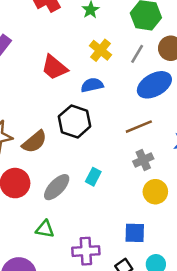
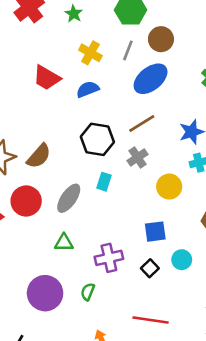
black hexagon: (75, 121) -> (97, 139), moved
gray cross: (143, 160) -> (137, 157), moved

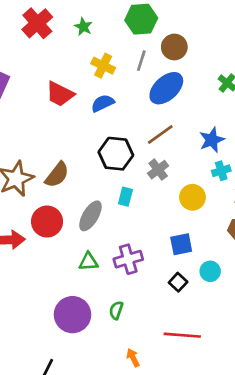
purple cross: (109, 258) -> (128, 259), moved

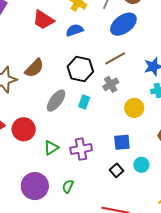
brown semicircle: (57, 175) -> (34, 68), moved
gray ellipse: (90, 216) -> (56, 101), moved
red circle: (47, 222) -> (24, 129), moved
green triangle: (88, 262) -> (51, 148), turned -35

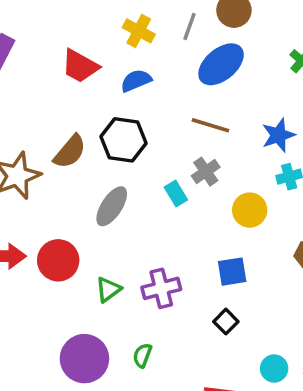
brown line: (115, 58) -> (210, 125), turned 50
black hexagon: (80, 69) -> (124, 140), moved
cyan rectangle: (84, 102) -> (176, 194), moved, turned -48
cyan circle: (141, 165) -> (274, 368), moved

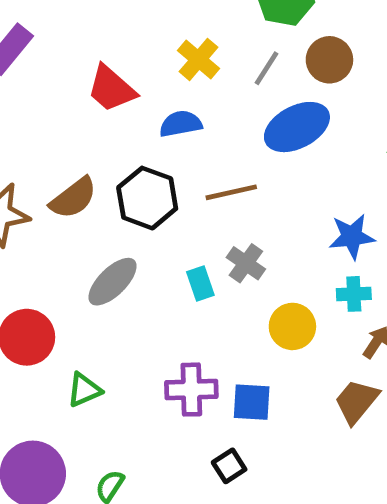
brown line: (210, 125) -> (231, 192), moved, turned -42
gray cross: (206, 172) -> (246, 263), turned -32
purple cross: (161, 288) -> (191, 390), moved

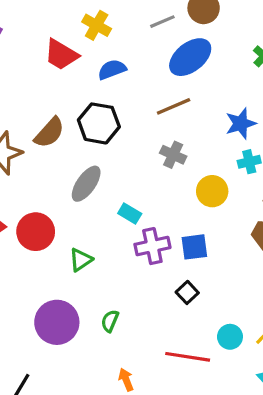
yellow cross: (199, 59) -> (97, 25), moved
gray line: (266, 68) -> (162, 22), turned 45
brown line: (231, 192) -> (174, 106), moved
cyan rectangle: (200, 284) -> (130, 214), moved, turned -30

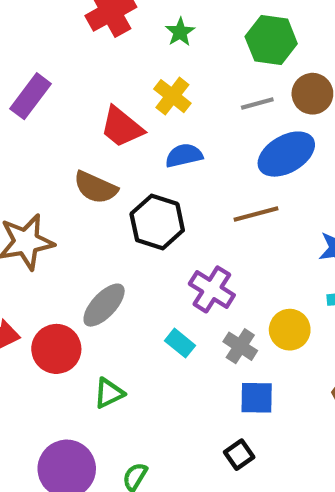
brown semicircle: (49, 133) -> (96, 187), moved, turned 64
gray cross: (173, 155) -> (240, 346), moved
gray ellipse: (86, 184) -> (104, 305), moved
purple cross: (152, 246) -> (212, 289), moved, turned 36

